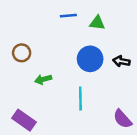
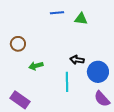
blue circle: (90, 59) -> (98, 72), moved
black arrow: (121, 61) -> (77, 60), moved

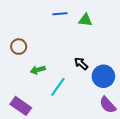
black arrow: (77, 60) -> (81, 64), turned 32
cyan line: (67, 82) -> (58, 87), moved, turned 36

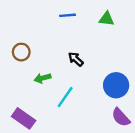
green triangle: (85, 20) -> (107, 19), moved
black arrow: (81, 64) -> (76, 59), moved

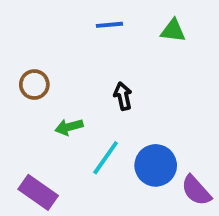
black arrow: (76, 59) -> (123, 96), turned 35
blue circle: (116, 85) -> (156, 165), moved

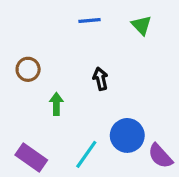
green triangle: (173, 31) -> (141, 25), turned 40
green arrow: (69, 127) -> (56, 104), turned 105
cyan line: (106, 158) -> (86, 154), moved

